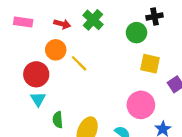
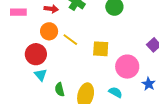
yellow square: (150, 64) -> (101, 49), moved

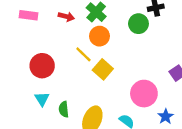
orange circle: (49, 31) -> (99, 36), moved
yellow square: (101, 49) -> (103, 69), moved, turned 30
cyan triangle: (41, 75) -> (42, 99), moved

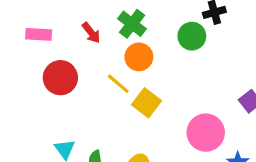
red arrow: (66, 17) -> (91, 33), turned 42
red circle: (42, 66) -> (60, 78), moved

